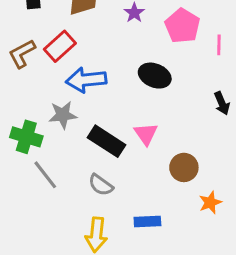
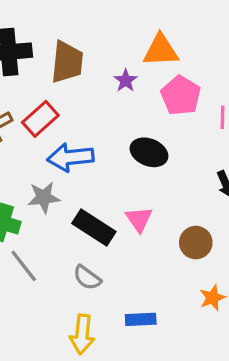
brown circle: (184, 167) -> (196, 243), moved

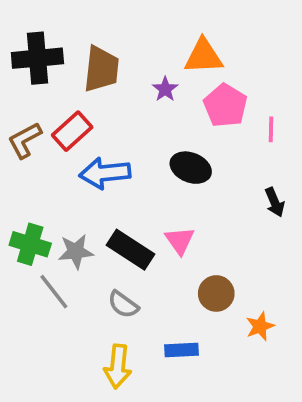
gray star: (44, 197) -> (76, 252), moved
brown circle: (196, 243) -> (216, 293), moved

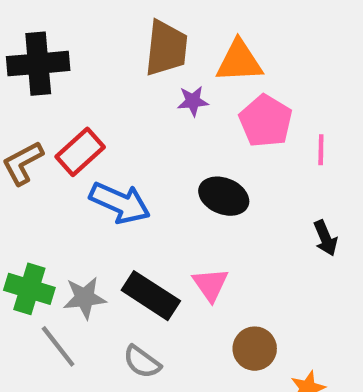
brown trapezoid: (101, 69) -> (166, 48), moved
purple star: (165, 89) -> (193, 101), turned 30
blue arrow: (105, 173) -> (120, 203), turned -150

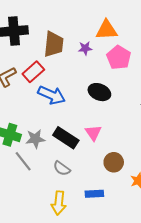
brown trapezoid: (166, 48) -> (54, 44), moved

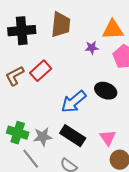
brown trapezoid: (54, 44) -> (61, 25), moved
blue arrow: (52, 95) -> (74, 102), moved, turned 116
pink triangle: (93, 133) -> (108, 138), moved

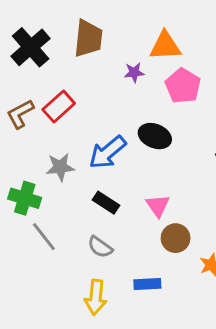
black cross: (22, 31) -> (31, 47), turned -36
black rectangle: (73, 136) -> (106, 203), size x0.7
gray star: (43, 137) -> (60, 167), moved

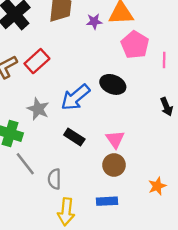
purple star: (134, 72) -> (94, 21), moved
gray star: (60, 167) -> (38, 109), turned 30
brown circle: (176, 238) -> (114, 165), moved
gray semicircle: (100, 247) -> (54, 179), moved, turned 54

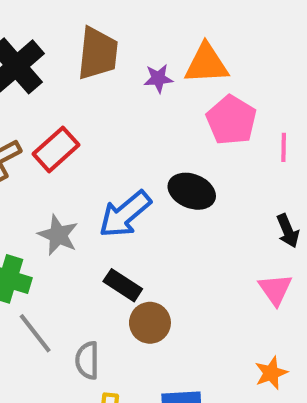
pink triangle: (115, 139) -> (275, 289), moved
brown circle: (114, 165) -> (150, 323), moved

